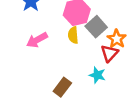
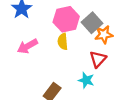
gray square: (96, 27) -> (92, 23), moved
orange star: (117, 39) -> (104, 34), moved, turned 30

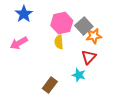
pink arrow: (27, 46) -> (19, 43), moved

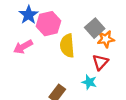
pink hexagon: (62, 23) -> (48, 24), moved
yellow semicircle: (59, 42) -> (67, 46), size x1.5

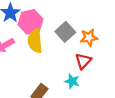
gray square: (95, 28) -> (65, 32), moved
yellow semicircle: (67, 46) -> (35, 41), moved

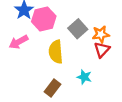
yellow semicircle: (35, 41) -> (56, 52), moved
red triangle: (83, 61) -> (102, 50), moved

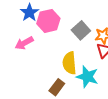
yellow semicircle: (56, 52) -> (69, 63), moved
cyan star: (84, 77) -> (87, 77), size x1.5

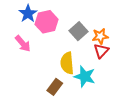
pink arrow: (24, 43) -> (23, 43), turned -102

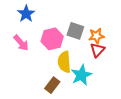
pink hexagon: (46, 22) -> (52, 39), moved
gray square: (79, 31) -> (75, 31), turned -30
cyan star: (85, 77) -> (81, 75), turned 30

